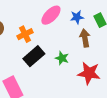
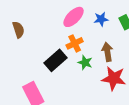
orange cross: (25, 34) -> (75, 43), moved
brown arrow: (85, 38) -> (107, 52), moved

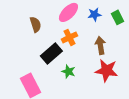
brown semicircle: (18, 30) -> (35, 24), moved
green star: (85, 63) -> (68, 71), moved

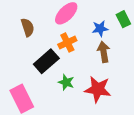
blue star: (94, 14) -> (100, 29), moved
red star: (106, 70) -> (98, 89), moved

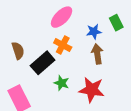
brown semicircle: (28, 27) -> (18, 51), moved
orange cross: (67, 43) -> (63, 45), turned -36

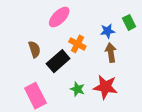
pink ellipse: (62, 17) -> (59, 17), moved
green star: (62, 83) -> (77, 89), moved

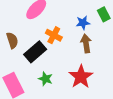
red star: (105, 87) -> (81, 77), turned 30
green star: (77, 89) -> (46, 79), moved

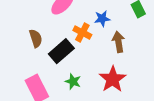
blue star: (83, 23) -> (102, 19), moved

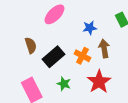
orange cross: (82, 33) -> (82, 56), moved

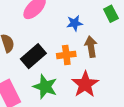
orange cross: (82, 56) -> (66, 55), turned -35
green star: (64, 84) -> (45, 87), size x1.5

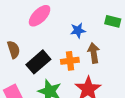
green rectangle: (111, 14) -> (113, 21), turned -49

